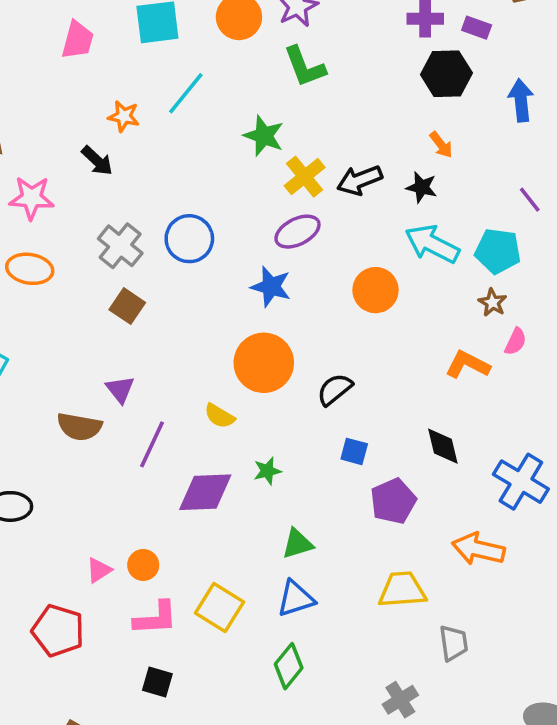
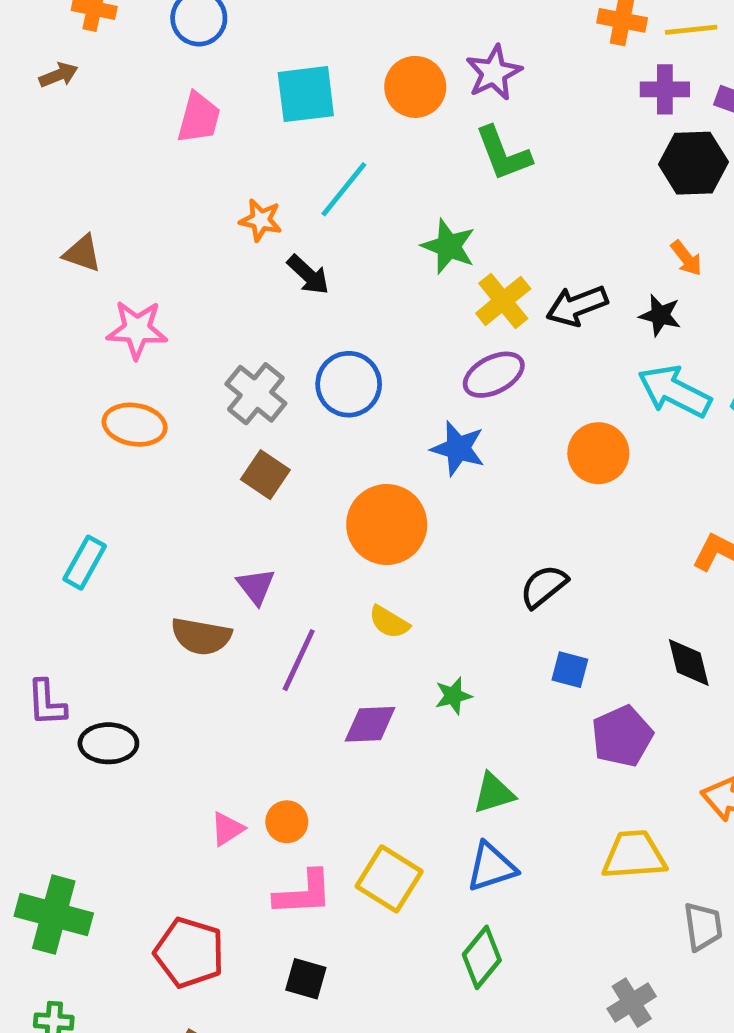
black arrow: (97, 161) -> (308, 275), moved
orange circle: (264, 363) -> (387, 525), moved
purple diamond: (205, 492) -> (370, 724), size x0.7
red pentagon: (58, 631) -> (189, 953), moved

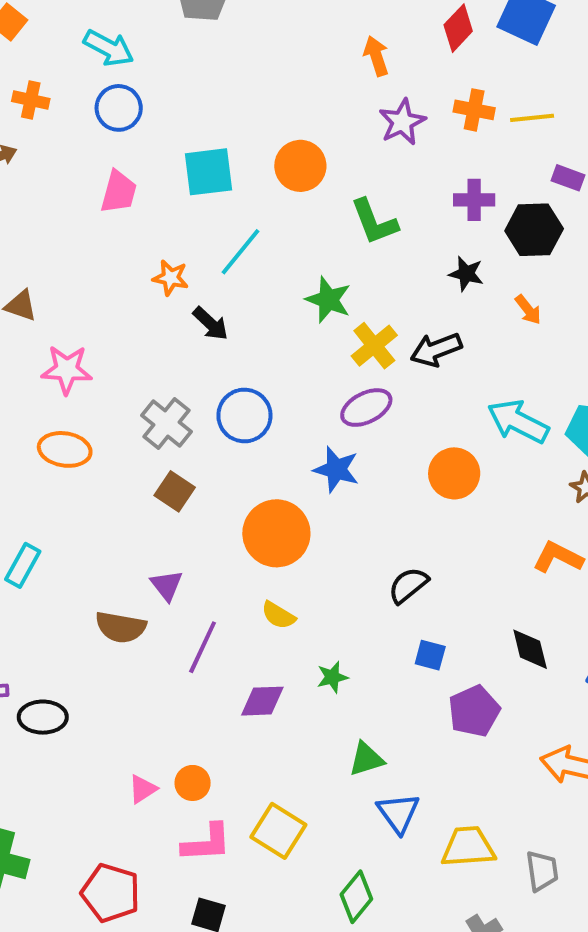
purple star: (494, 73) -> (402, 122), moved
purple cross: (665, 89) -> (474, 200), moved
black star: (660, 315) -> (466, 274), moved
yellow trapezoid: (634, 855) -> (468, 847), moved
blue triangle: (491, 867) -> (398, 813), moved, turned -48

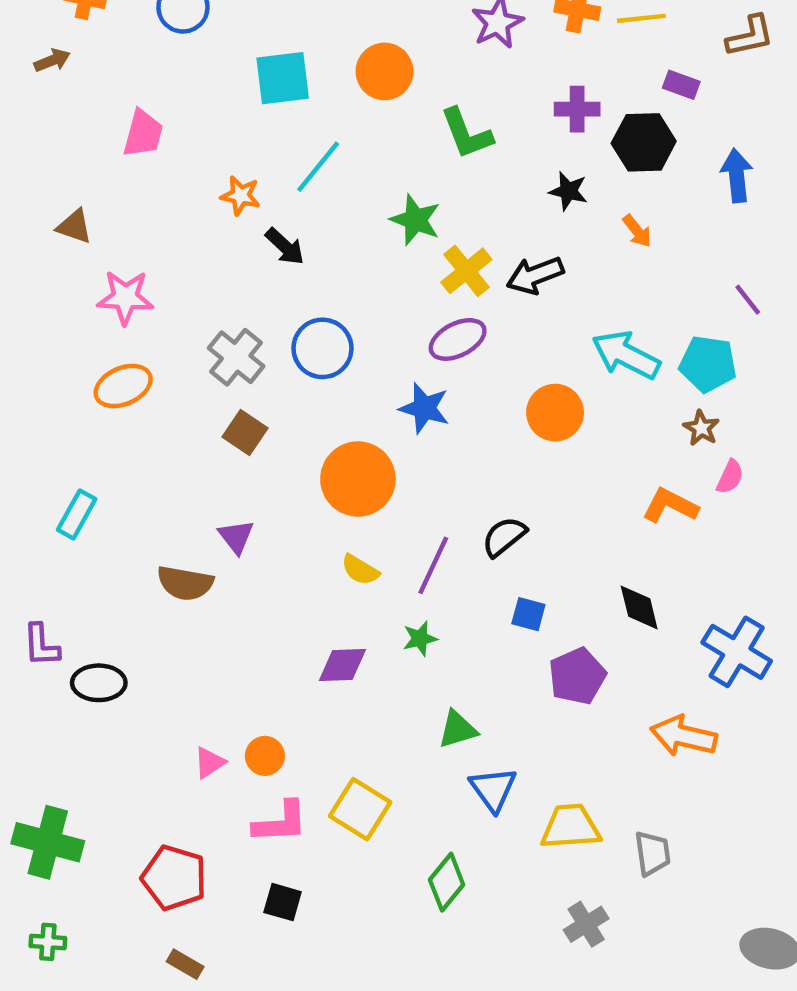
pink trapezoid: (119, 192) -> (143, 133), moved
orange ellipse: (65, 449) -> (123, 386), turned -33
purple line: (203, 647) -> (433, 565), moved

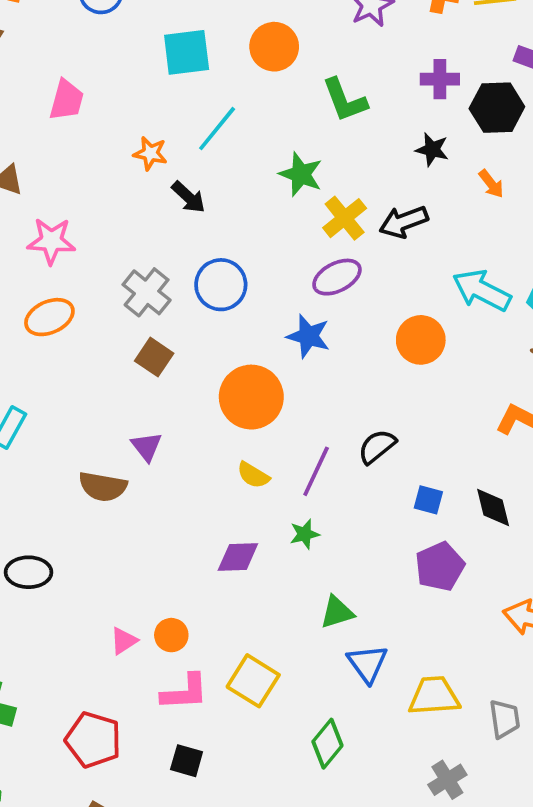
blue square: (528, 614) -> (428, 500), moved

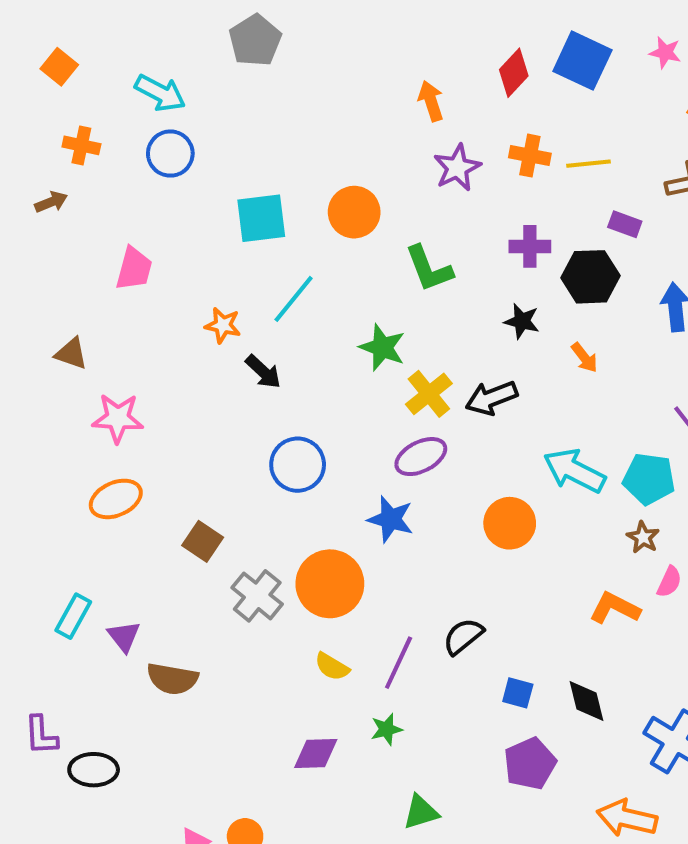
gray cross: (147, 292) -> (257, 596), moved
brown square: (154, 357) -> (203, 541), moved
purple triangle: (147, 447) -> (124, 636), moved

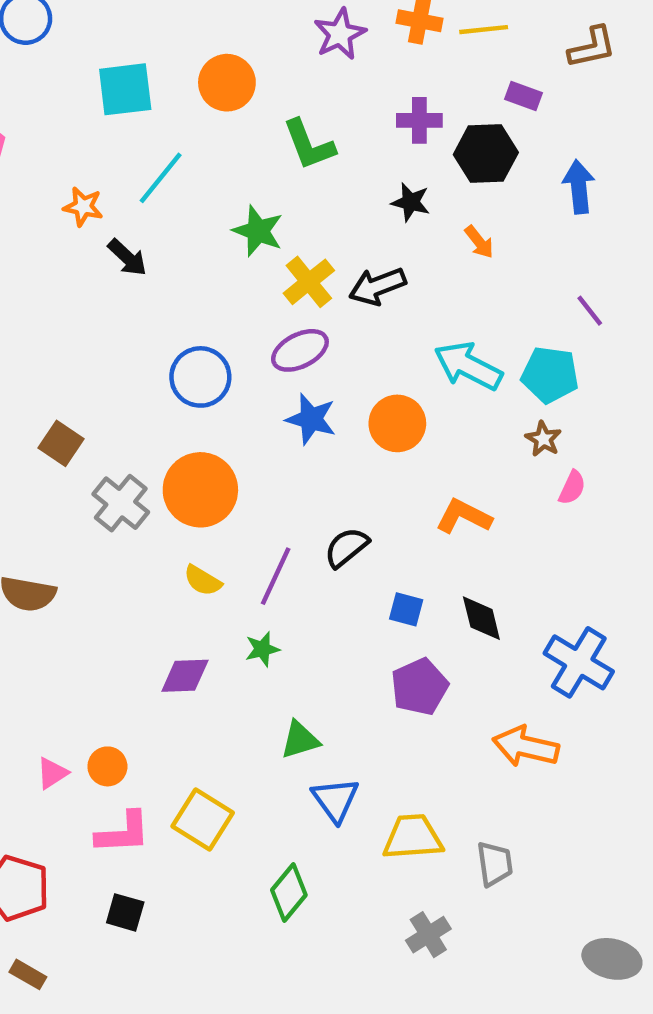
blue circle: (298, 465) -> (200, 377), moved
blue star: (391, 519) -> (311, 419), moved
orange L-shape: (615, 608) -> (464, 516), moved

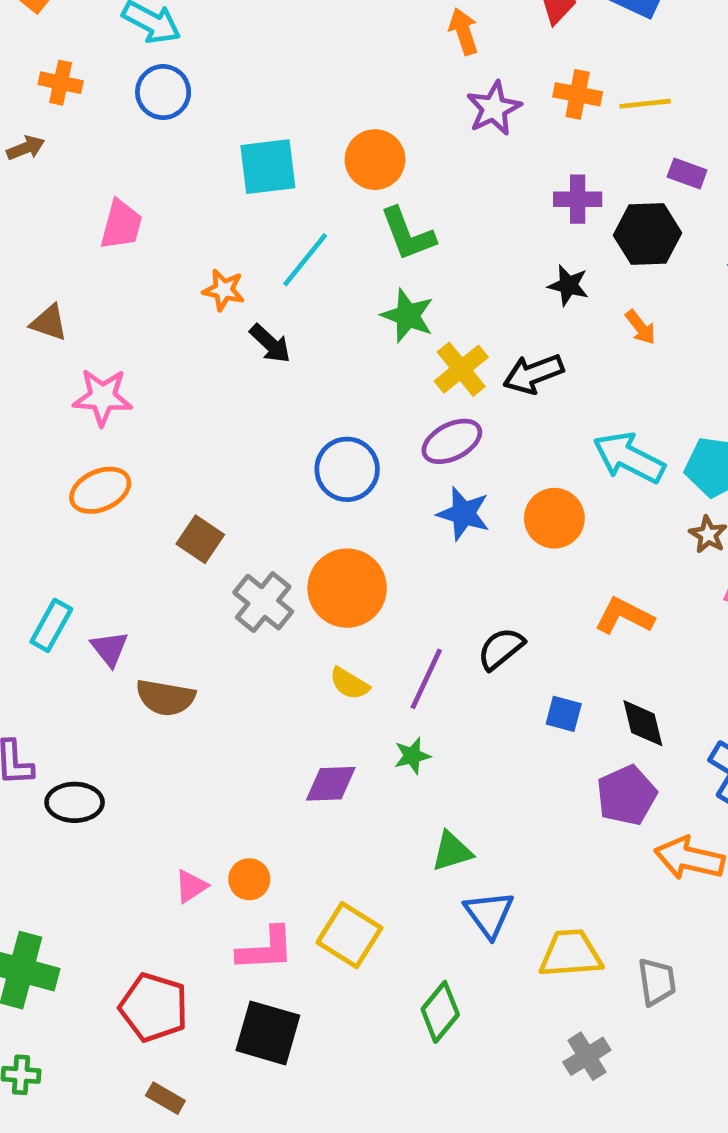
green L-shape: (309, 145) -> (408, 234), moved
purple pentagon: (419, 687) -> (627, 795), moved
black square: (125, 912) -> (268, 1033), size x1.6

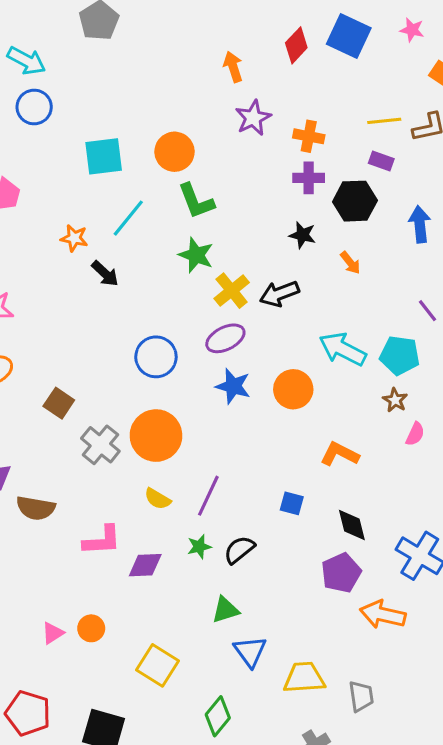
orange cross: (578, 94) -> (309, 136), moved
yellow line: (645, 104) -> (384, 121), moved
black semicircle: (501, 649) -> (239, 550), moved
blue square: (564, 714) -> (292, 503), moved
pink L-shape: (266, 949) -> (102, 540), moved

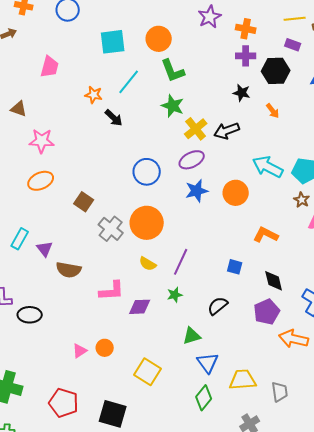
blue star: (233, 386) -> (197, 191), turned -30
black semicircle: (239, 550) -> (218, 306), moved
green diamond: (218, 716) -> (204, 398), moved

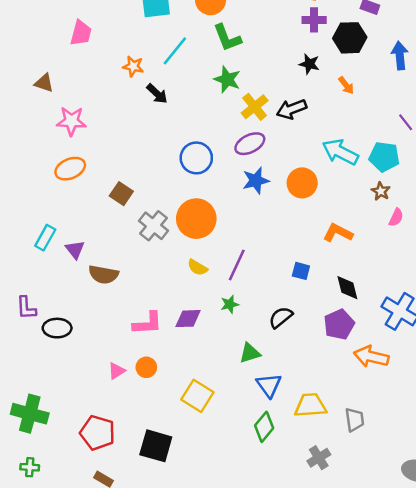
pink L-shape: (112, 291) -> (148, 323), moved

